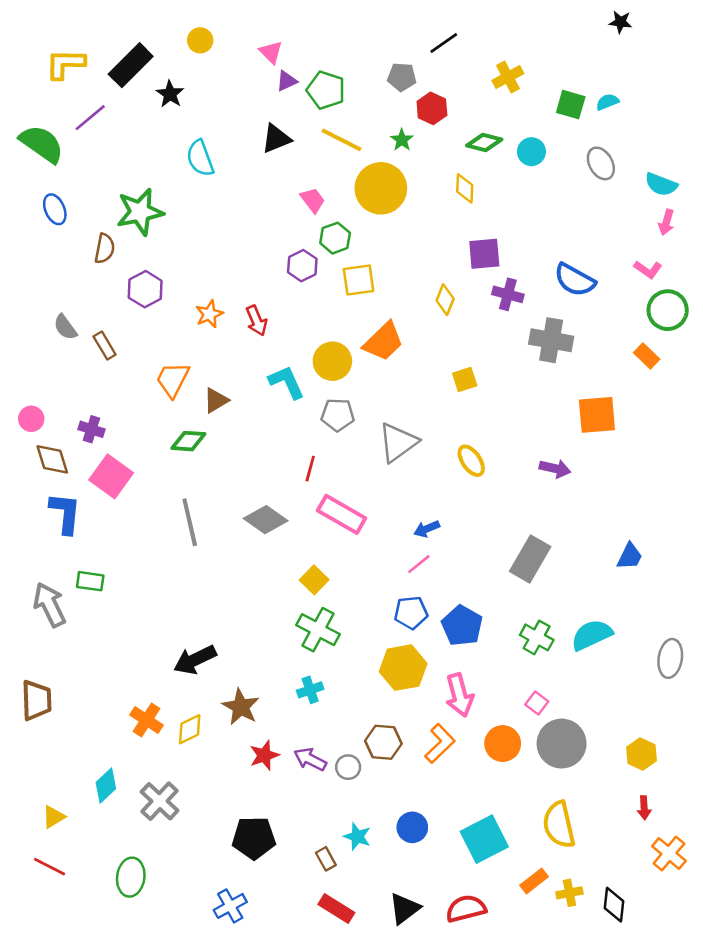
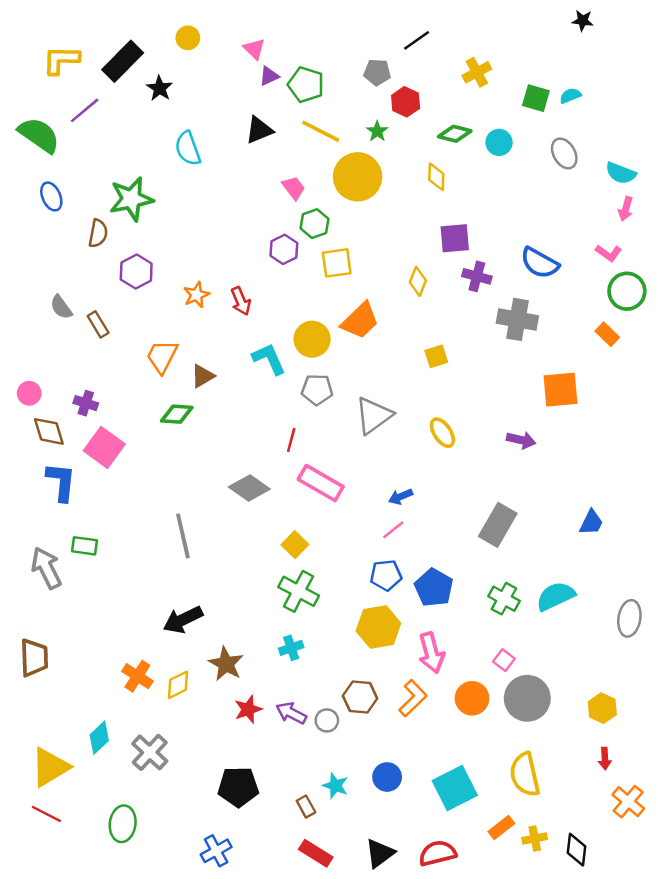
gray line: (190, 522) -> (183, 536), moved
yellow triangle: (53, 817) -> (50, 767), size x1.8

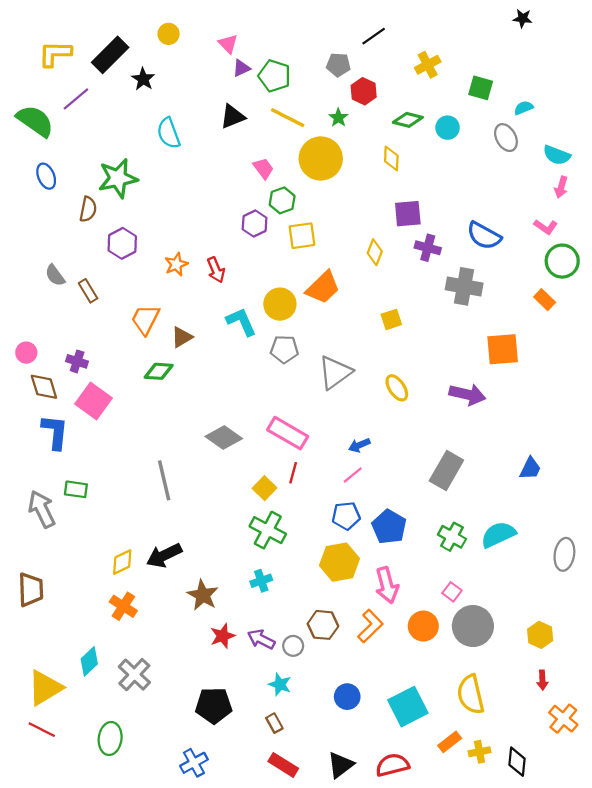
cyan semicircle: (570, 96) -> (524, 108), moved
red line: (291, 440) -> (293, 473), moved
purple arrow: (521, 440) -> (467, 394), size x1.4
yellow diamond: (178, 685) -> (122, 562), moved
cyan star: (335, 786) -> (280, 684), moved

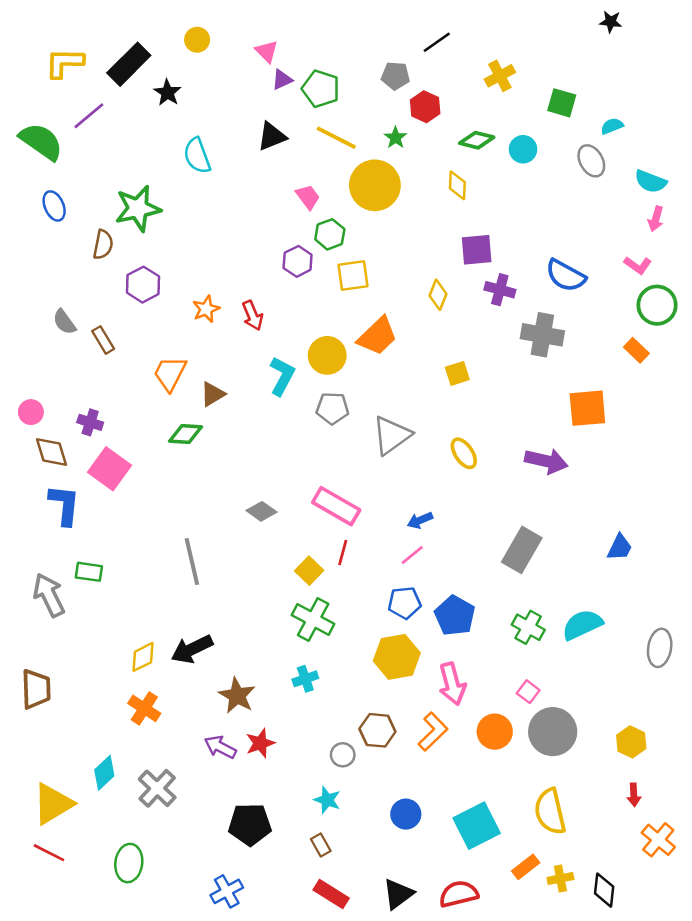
cyan L-shape: (241, 322) -> (282, 376), turned 52
gray diamond: (224, 437) -> (262, 511), size x0.7
purple arrow: (261, 639) -> (220, 747), moved

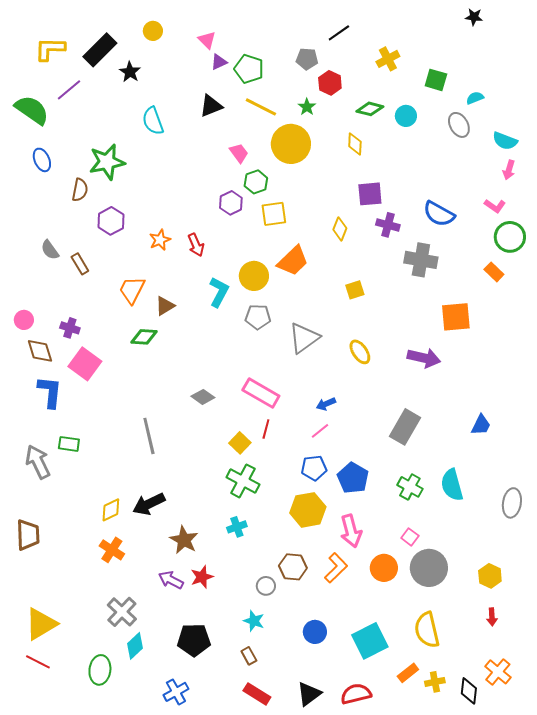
cyan semicircle: (582, 625) -> (452, 485), turned -80
cyan diamond: (104, 773) -> (135, 646), moved
orange cross: (658, 840) -> (498, 672), moved

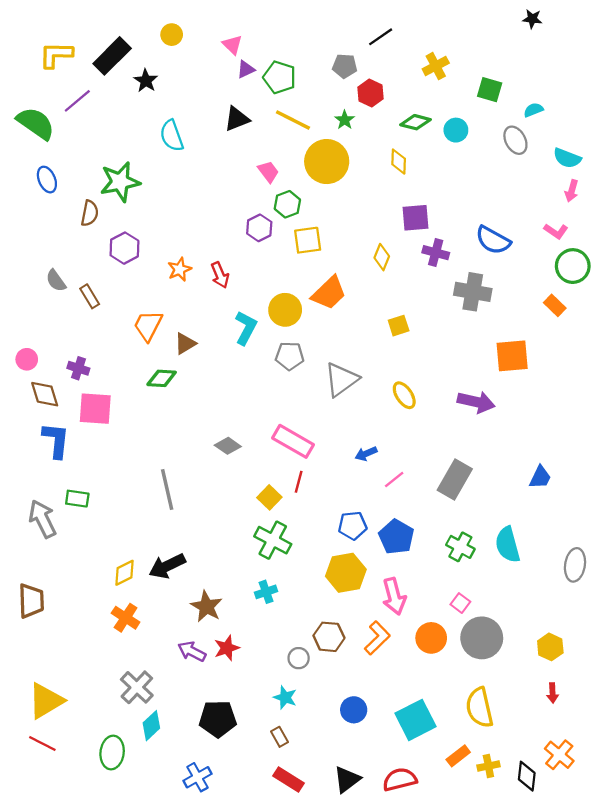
pink square: (85, 364) -> (95, 409), turned -32
pink line: (320, 431) -> (394, 479), moved

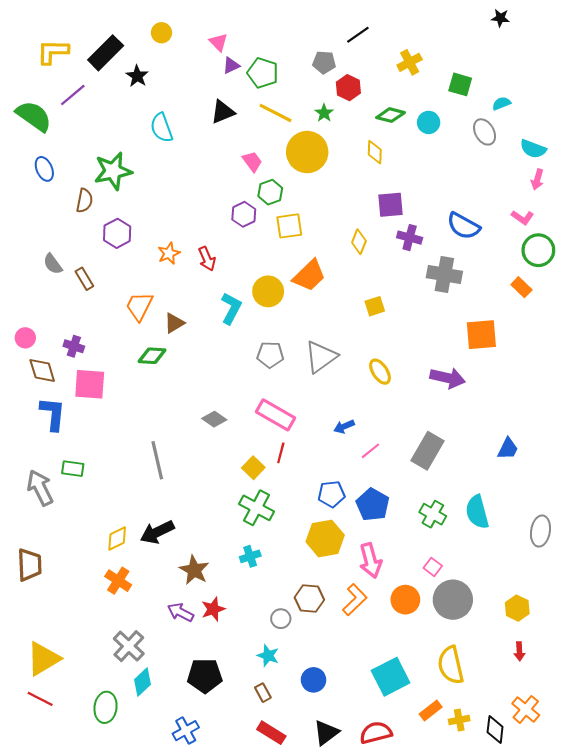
gray pentagon: (290, 356) -> (270, 355), moved
blue circle: (354, 710) -> (314, 680), moved

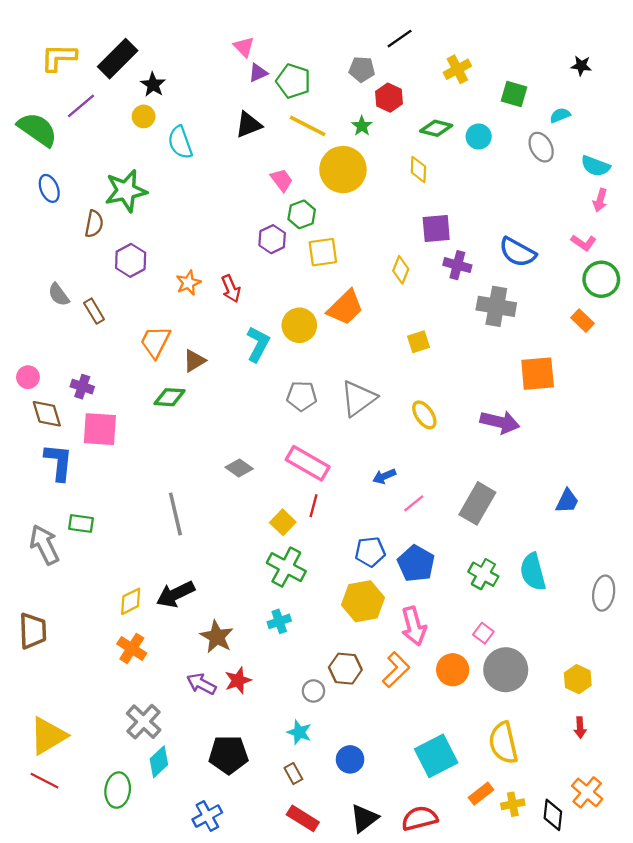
black star: (500, 18) -> (581, 66), moved
yellow circle: (161, 33) -> (144, 116), moved

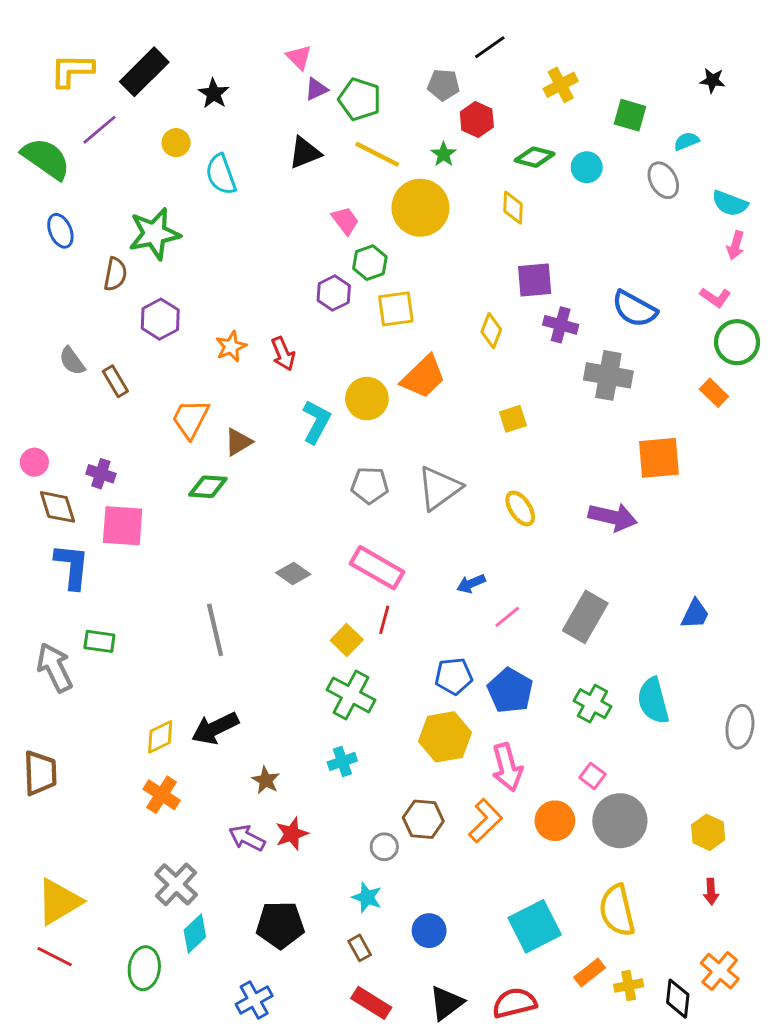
black star: (153, 85) -> (214, 93), moved
brown star: (217, 637) -> (266, 780), size x0.7

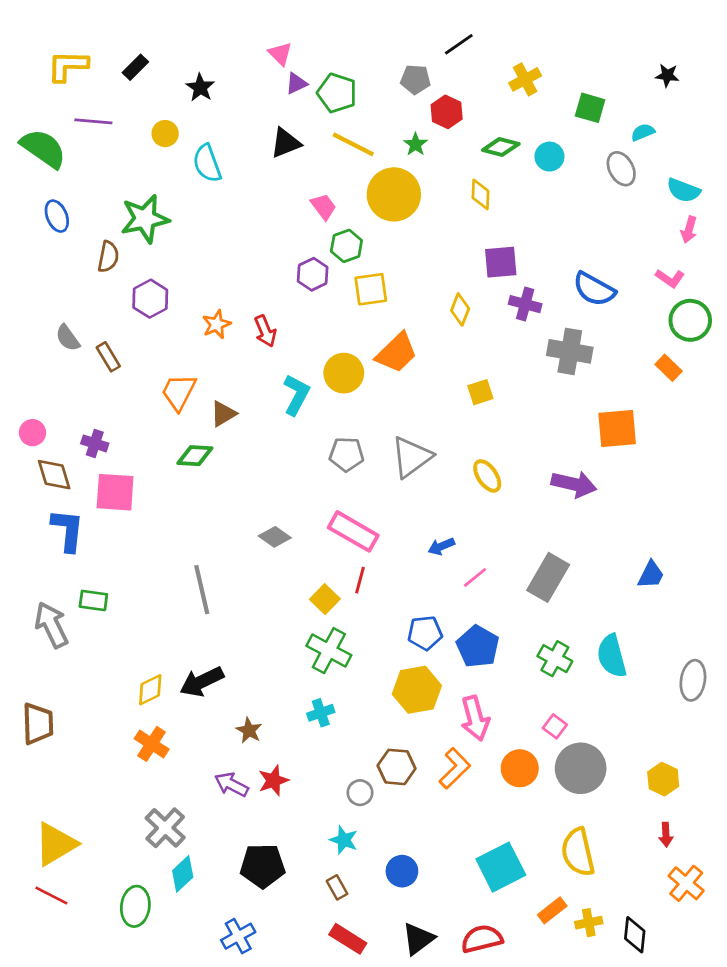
black rectangle: (144, 72) -> (135, 67), size x0.6
purple line: (99, 130) -> (93, 121), turned 45
orange cross: (720, 971) -> (686, 883), moved

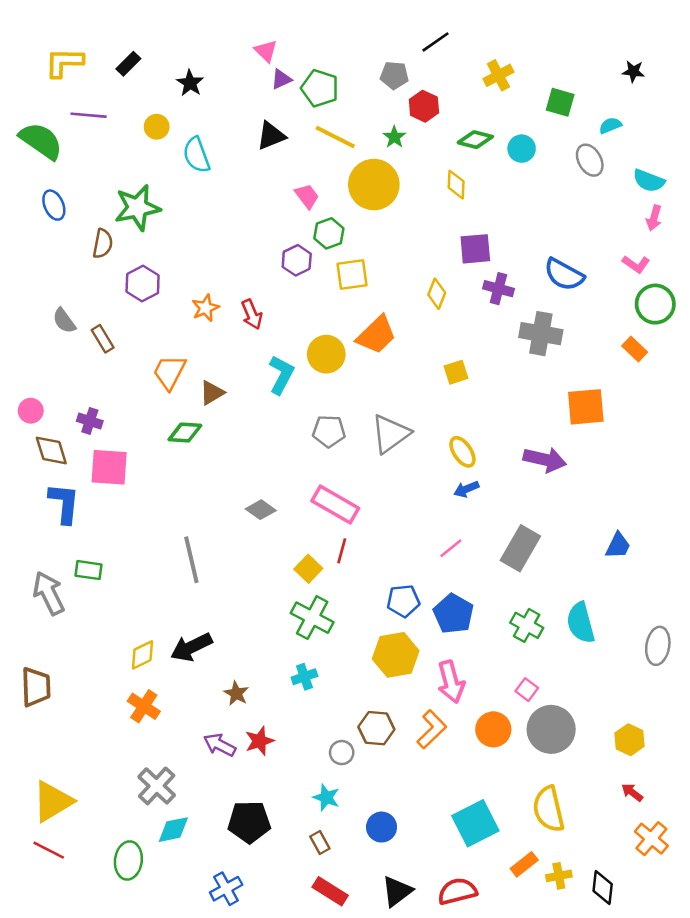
blue arrow: (441, 546) -> (466, 489), moved
red arrow: (666, 835) -> (632, 792), turned 130
cyan diamond: (183, 874) -> (173, 830), turned 32

